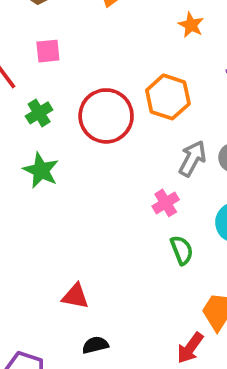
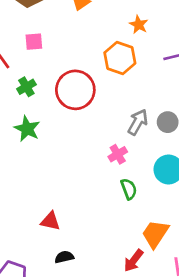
orange hexagon: (168, 97) -> (120, 58), moved

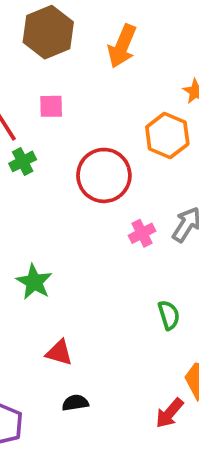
green cross: (26, 87) -> (23, 161), moved
green star: (27, 129) -> (34, 282), moved
pink cross: (118, 154) -> (142, 233), moved

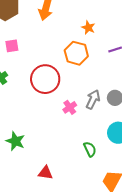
red triangle: (59, 353) -> (45, 173), moved

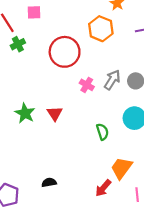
pink cross: (70, 107) -> (87, 85), turned -32
red triangle: (45, 173) -> (55, 113), moved, turned 42

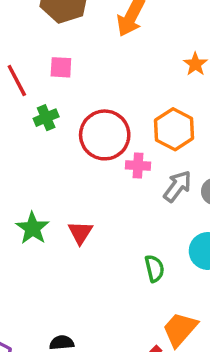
orange hexagon: (101, 29) -> (174, 129), moved
green cross: (18, 44) -> (46, 118), moved
pink cross: (87, 85) -> (138, 166), moved, turned -32

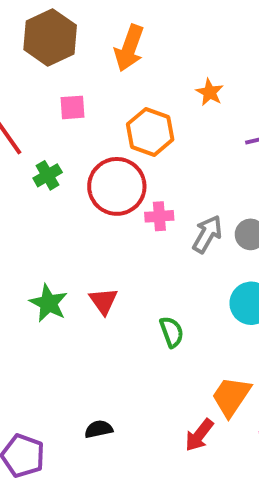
pink square: (61, 67) -> (72, 107), moved
orange hexagon: (174, 129) -> (150, 132), moved
green semicircle: (154, 269) -> (172, 332), moved

